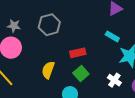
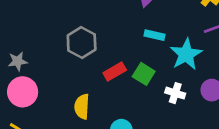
gray hexagon: (49, 25) -> (82, 43), moved
green square: (81, 73) -> (144, 74), moved

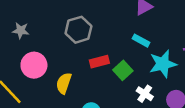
pink circle: (23, 92) -> (34, 65), moved

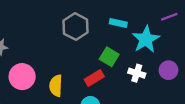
gray hexagon: (78, 30) -> (76, 27), moved
red rectangle: (99, 62) -> (94, 78), moved

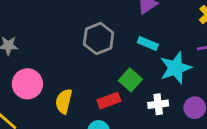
white cross: (137, 73) -> (158, 104), turned -35

